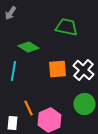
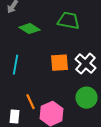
green diamond: (28, 47) -> (30, 29), moved

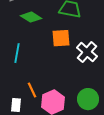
orange square: (60, 63) -> (61, 38), moved
green circle: (86, 98) -> (88, 99), moved

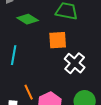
white cross: (87, 52) -> (75, 63), moved

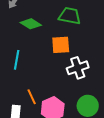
white cross: (75, 63) -> (78, 68), turned 30

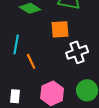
orange line: (32, 97) -> (31, 61), moved

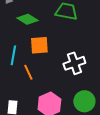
orange square: (60, 29) -> (39, 45), moved

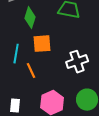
green diamond: (27, 19) -> (30, 18), turned 75

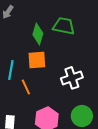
green diamond: (30, 18) -> (38, 34), moved

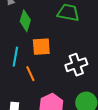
green diamond: (38, 34) -> (25, 21), moved

